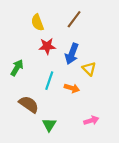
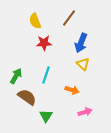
blue arrow: (72, 54) -> (81, 43), moved
green arrow: (17, 68) -> (16, 76), moved
orange arrow: (72, 88) -> (72, 90), moved

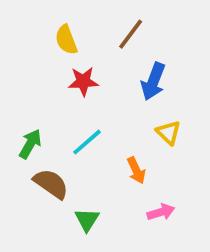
yellow triangle: (83, 64) -> (168, 133), moved
cyan line: (46, 75) -> (87, 142), turned 30
orange arrow: (72, 90) -> (136, 170), turned 48

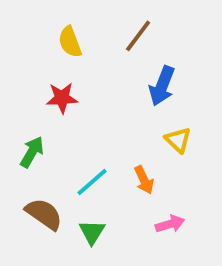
red star: (83, 81) -> (62, 98), moved
cyan line: (87, 142) -> (92, 182), moved
brown semicircle: (51, 184) -> (44, 214), moved

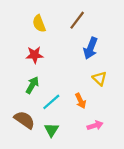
green arrow: (32, 152) -> (32, 85), moved

